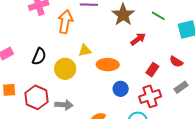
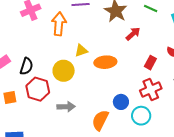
black semicircle: (39, 56) -> (26, 66), moved
blue circle: (121, 89) -> (121, 102), moved
red hexagon: (36, 97) -> (38, 89), moved

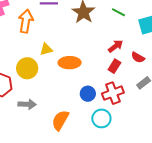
red arrow: (133, 34) -> (116, 46), moved
blue circle: (121, 102) -> (88, 94), moved

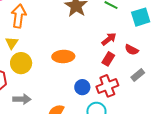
yellow triangle: (46, 49) -> (12, 43), moved, turned -40

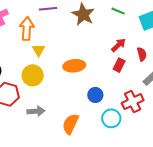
yellow triangle: (12, 43) -> (39, 50), moved
red semicircle: (132, 50) -> (142, 54), turned -128
red cross: (107, 86) -> (133, 102), moved

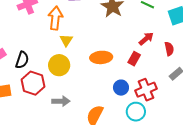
red rectangle: (119, 65) -> (134, 59), moved
red cross: (133, 102) -> (146, 90), moved

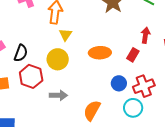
red arrow: (146, 39) -> (145, 35), turned -42

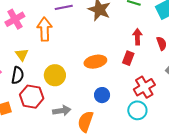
yellow triangle: (65, 35) -> (22, 55), moved
blue circle: (119, 83) -> (102, 95), moved
orange semicircle: (92, 110) -> (85, 122), moved

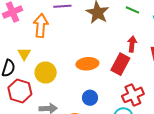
yellow triangle: (22, 55) -> (24, 54), moved
red rectangle: (128, 58) -> (120, 64), size x1.5

